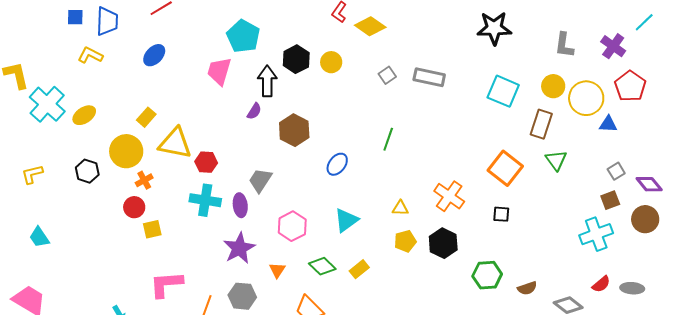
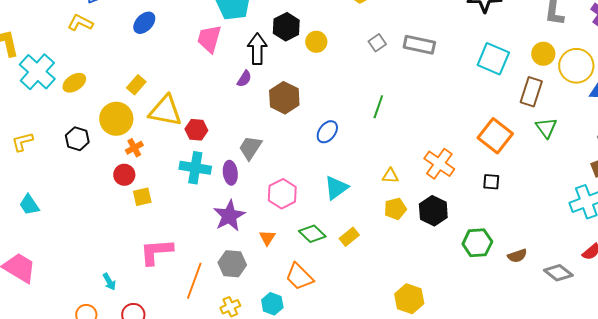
yellow circle: (331, 62) -> (316, 42), moved

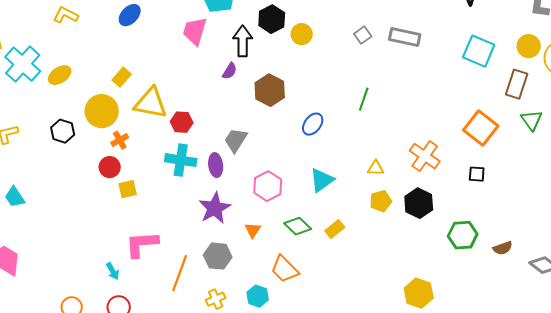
cyan arrow: (109, 282) -> (113, 271), moved
yellow hexagon: (409, 299) -> (419, 293), moved

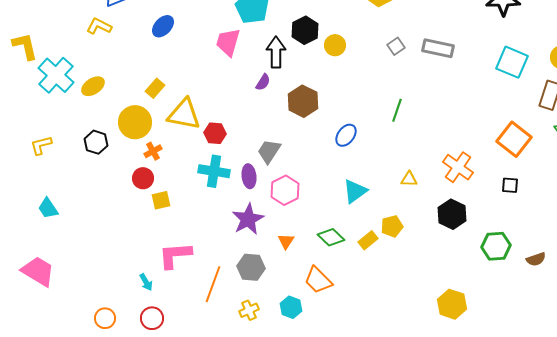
pink hexagon: (268, 186) -> (285, 190), moved
yellow pentagon: (381, 201) -> (392, 226), moved

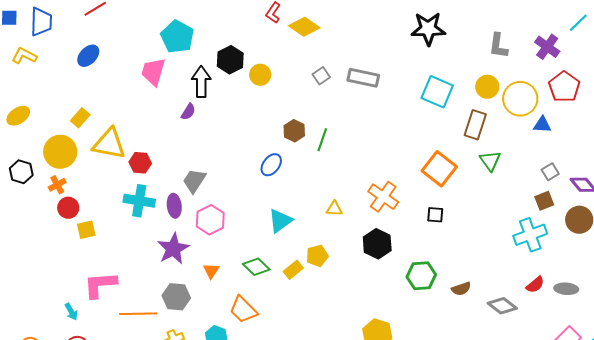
brown hexagon: (303, 101) -> (294, 131), moved, size x0.7
orange cross: (153, 151) -> (57, 185), moved
orange line: (213, 284) -> (138, 314), turned 69

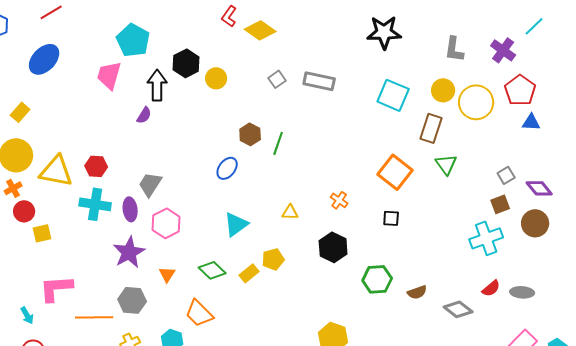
blue ellipse: (88, 56) -> (44, 59), size x1.4
yellow rectangle: (80, 118) -> (20, 112), moved
blue triangle: (542, 125) -> (531, 122), moved
yellow triangle: (109, 144) -> (56, 171), moved
orange cross: (383, 197) -> (339, 200), size x0.6

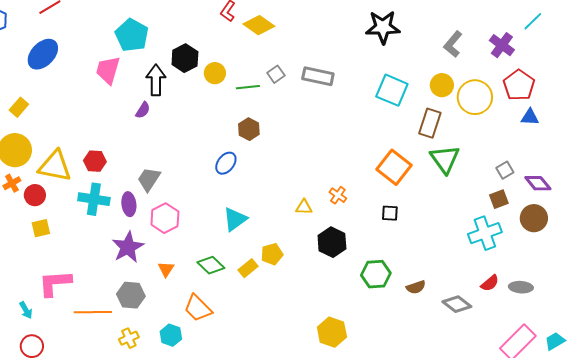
gray L-shape: (454, 49) -> (453, 44), turned 32
green line: (278, 143) -> (248, 87), moved, turned 65
green triangle: (446, 164) -> (445, 159), size x1.4
red circle: (24, 211) -> (35, 195), moved
yellow triangle: (290, 212) -> (304, 207), moved

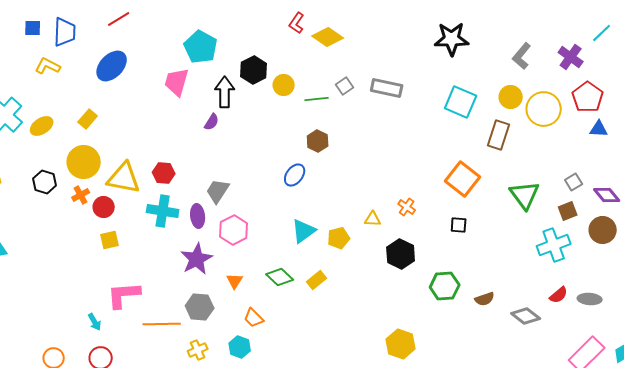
green triangle: (445, 159) -> (525, 195), moved
yellow pentagon: (272, 254) -> (339, 238), moved
orange trapezoid: (198, 308) -> (254, 318), moved, size x0.7

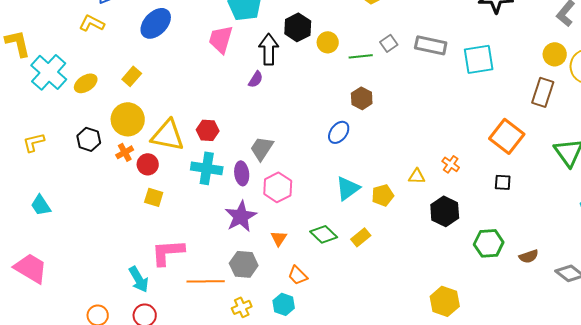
cyan square: (461, 102) -> (479, 59), moved, turned -32
yellow square: (110, 240) -> (154, 197), turned 30
cyan arrow: (95, 322) -> (139, 279), size x1.5

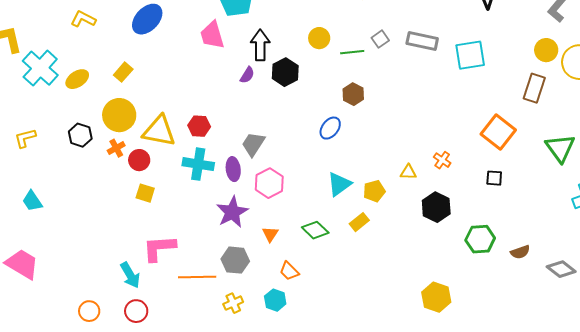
black hexagon: (298, 27) -> (285, 72), moved
pink trapezoid: (221, 39) -> (212, 35), turned -32
yellow rectangle: (361, 237) -> (359, 222), moved

